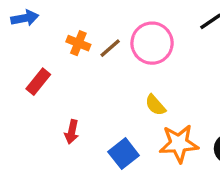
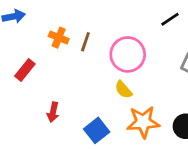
pink circle: (152, 43) -> (128, 54), moved
brown line: (110, 48) -> (85, 42), turned -30

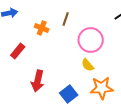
brown line: (85, 42) -> (66, 19), moved
red arrow: (53, 112) -> (38, 81), size x1.5

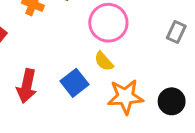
blue square: (69, 94) -> (75, 83), moved

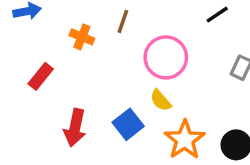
orange star: (125, 97) -> (185, 140), turned -30

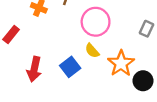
orange star: (185, 140) -> (121, 63), moved

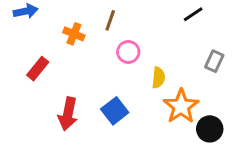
pink circle: (96, 22) -> (128, 52), moved, size x0.6
yellow semicircle: (92, 51) -> (158, 78), moved, turned -133

